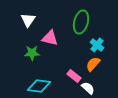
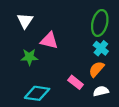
green ellipse: (81, 22) -> (100, 23), moved
white semicircle: (88, 88) -> (101, 91), moved, turned -56

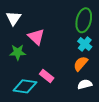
pink triangle: (49, 41) -> (36, 37), turned 30
pink rectangle: (76, 82) -> (47, 76), moved

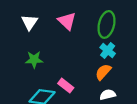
pink triangle: (36, 37) -> (67, 21), moved

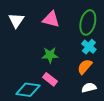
pink triangle: (67, 21) -> (51, 19), turned -30
green star: (34, 60) -> (50, 55), moved

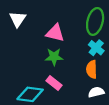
pink triangle: (51, 19) -> (55, 33), moved
orange semicircle: (85, 67) -> (92, 69), turned -42

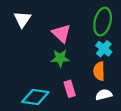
pink triangle: (55, 33) -> (61, 33), turned 30
pink rectangle: (54, 83) -> (70, 89), moved, turned 35

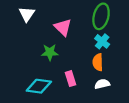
green star: (60, 58) -> (50, 52), moved

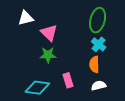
white triangle: (27, 14) -> (26, 18), turned 42
pink triangle: (63, 27) -> (49, 33), moved

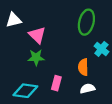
cyan cross: (99, 44) -> (101, 49), moved
pink rectangle: (68, 80) -> (56, 83), turned 32

